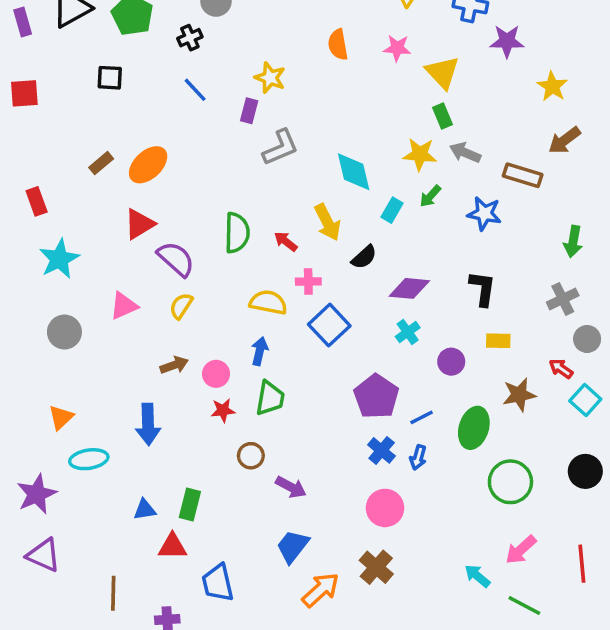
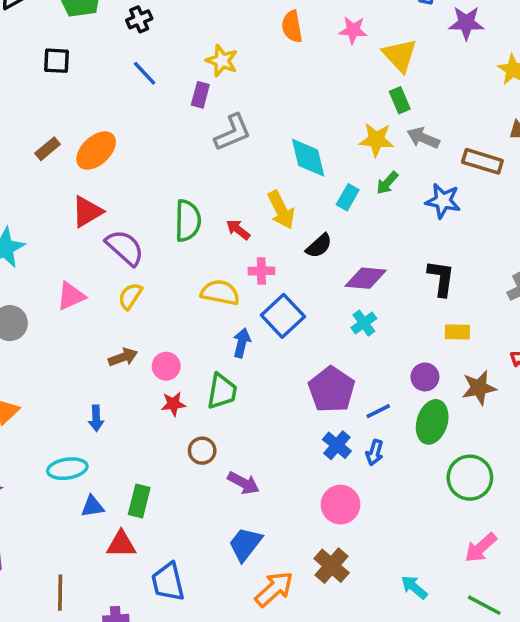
blue arrow: (260, 351) -> (242, 343), moved
purple circle: (451, 362) -> (425, 377), moved
blue arrow: (148, 424) -> (96, 418), size x0.6
cyan ellipse: (89, 459) -> (67, 469), moved
cyan arrow: (477, 576) -> (414, 587), moved

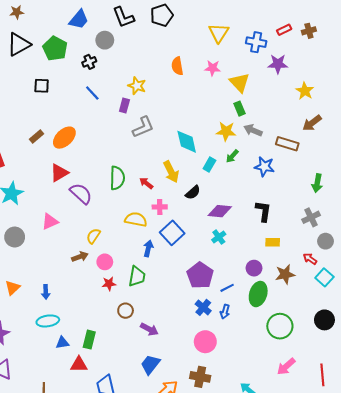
yellow semicircle: (130, 296) -> (93, 236), moved
blue arrow: (96, 418) -> (46, 292), moved
brown cross: (332, 566) -> (200, 377), turned -30

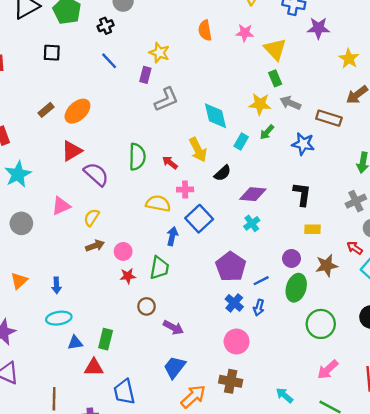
yellow semicircle: (93, 236) -> (92, 218), moved

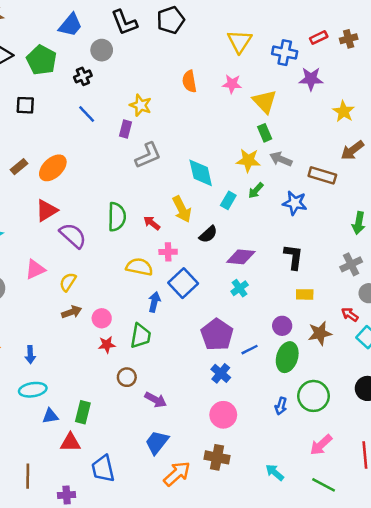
blue arrow: (259, 308) -> (281, 406), moved

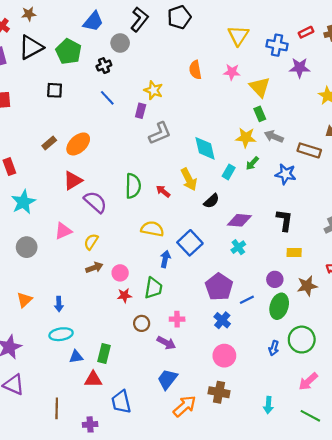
black L-shape: (124, 22) -> (139, 19), turned -120
pink cross: (168, 252) -> (177, 319), moved
cyan arrow: (275, 472) -> (268, 405), turned -126

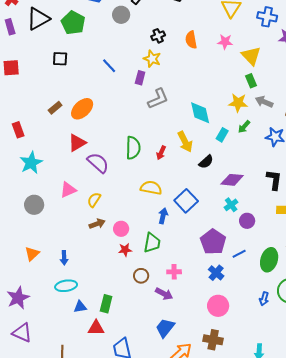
black cross: (104, 66) -> (158, 36), moved
red arrow: (163, 191) -> (161, 153), turned -104
purple circle: (275, 279) -> (247, 221), moved

